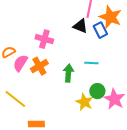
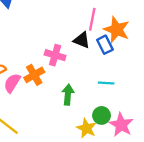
pink cross: (44, 39) -> (55, 55), moved
cyan line: (91, 63) -> (106, 83), moved
orange cross: (39, 66) -> (34, 75), moved

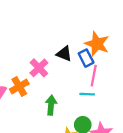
pink line: (92, 19) -> (94, 76), moved
pink cross: (55, 55) -> (39, 68), turned 30

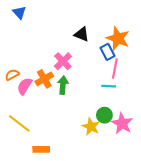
black triangle: (64, 54) -> (82, 34), moved
green arrow: (51, 105) -> (63, 85), moved

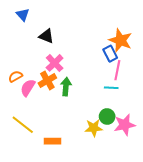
black triangle: (82, 34) -> (46, 36), moved
pink cross: (63, 61) -> (55, 63), moved
pink star: (122, 123) -> (125, 125), turned 30
yellow star: (91, 127) -> (94, 128), turned -30
orange rectangle: (41, 149) -> (53, 141), moved

